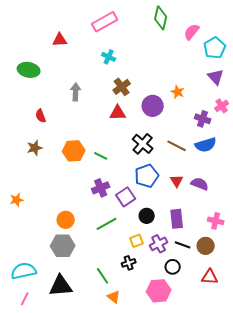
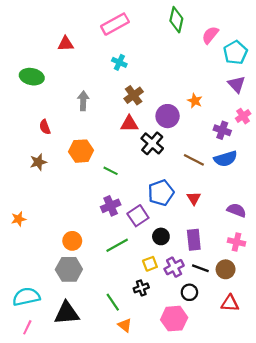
black cross: (143, 144) -> (152, 143), moved
orange hexagon: (74, 151) -> (81, 151), moved
purple semicircle: (200, 184) -> (236, 210), moved

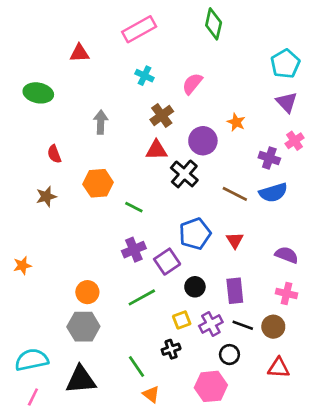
pink semicircle: (210, 35) -> (192, 84), moved

